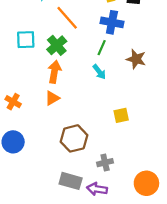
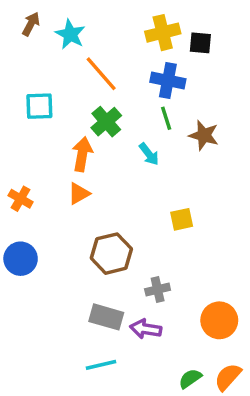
green cross: (57, 45) -> (106, 122), moved
green line: (102, 48) -> (166, 118), moved, turned -42

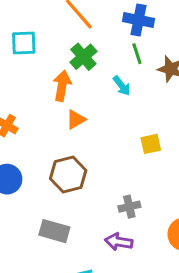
orange triangle: (79, 194) -> (76, 119), moved
brown hexagon: (111, 254) -> (68, 175), moved
gray rectangle: (106, 317) -> (54, 231), moved

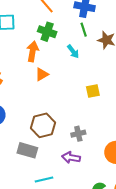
green cross: (83, 57) -> (47, 32), turned -30
brown hexagon: (68, 175) -> (43, 125), moved

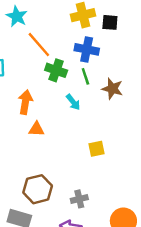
green cross: (47, 32) -> (56, 70), moved
orange triangle: (42, 74) -> (36, 129), turned 32

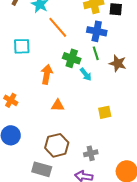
green cross: (56, 70) -> (72, 58), moved
orange triangle: (36, 129) -> (58, 105), moved

